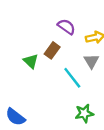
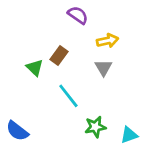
purple semicircle: (66, 27) -> (78, 15), moved
cyan line: (72, 78) -> (68, 96), moved

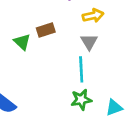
brown rectangle: (59, 56) -> (46, 30), turned 36
cyan line: (68, 96) -> (81, 69), moved, turned 35

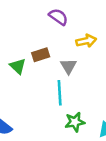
gray triangle: (89, 42) -> (68, 66), moved
cyan line: (81, 69) -> (60, 93), moved

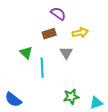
brown rectangle: (41, 55) -> (49, 34), moved
cyan line: (60, 93) -> (42, 68), moved

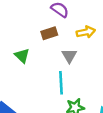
cyan line: (42, 68) -> (61, 83), moved

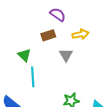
cyan line: (61, 83) -> (33, 77), moved

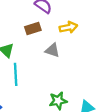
gray triangle: (66, 55) -> (52, 50), turned -40

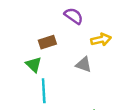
brown rectangle: (33, 29) -> (47, 42), moved

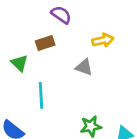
purple semicircle: (74, 16) -> (61, 15), moved
green triangle: (34, 65) -> (20, 63), moved

